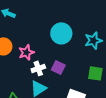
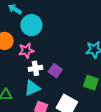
cyan circle: (61, 33) -> (31, 25), moved

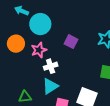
purple square: (55, 71) -> (71, 42), moved

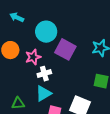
cyan circle: (40, 24) -> (46, 32), moved
purple square: (71, 42) -> (65, 49), size x1.5

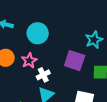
purple square: (65, 49) -> (75, 61), moved

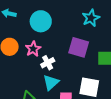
cyan star: (94, 40) -> (91, 18), moved

